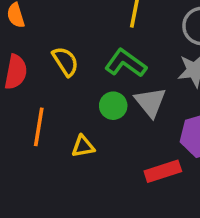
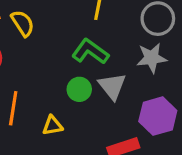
yellow semicircle: (65, 61) -> (23, 23), moved

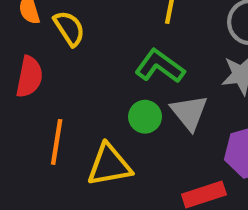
yellow triangle: (53, 125) -> (109, 165), size x1.6

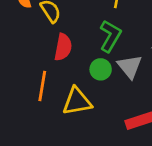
green L-shape: (160, 66) -> (110, 36), turned 84
red semicircle: (29, 77) -> (63, 47), moved

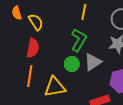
red semicircle: (63, 47) -> (33, 48), moved
gray triangle: (130, 67) -> (93, 62), turned 36

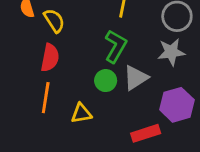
yellow triangle: (55, 87) -> (81, 113), size x0.7

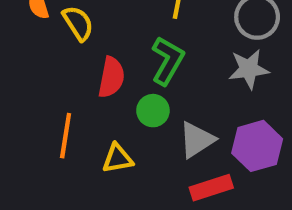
red semicircle: (50, 58) -> (111, 77), moved
gray triangle: (136, 78) -> (197, 140), moved

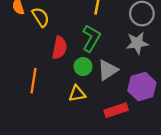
gray triangle: (197, 140) -> (108, 70), moved
yellow triangle: (118, 158) -> (77, 94), moved

